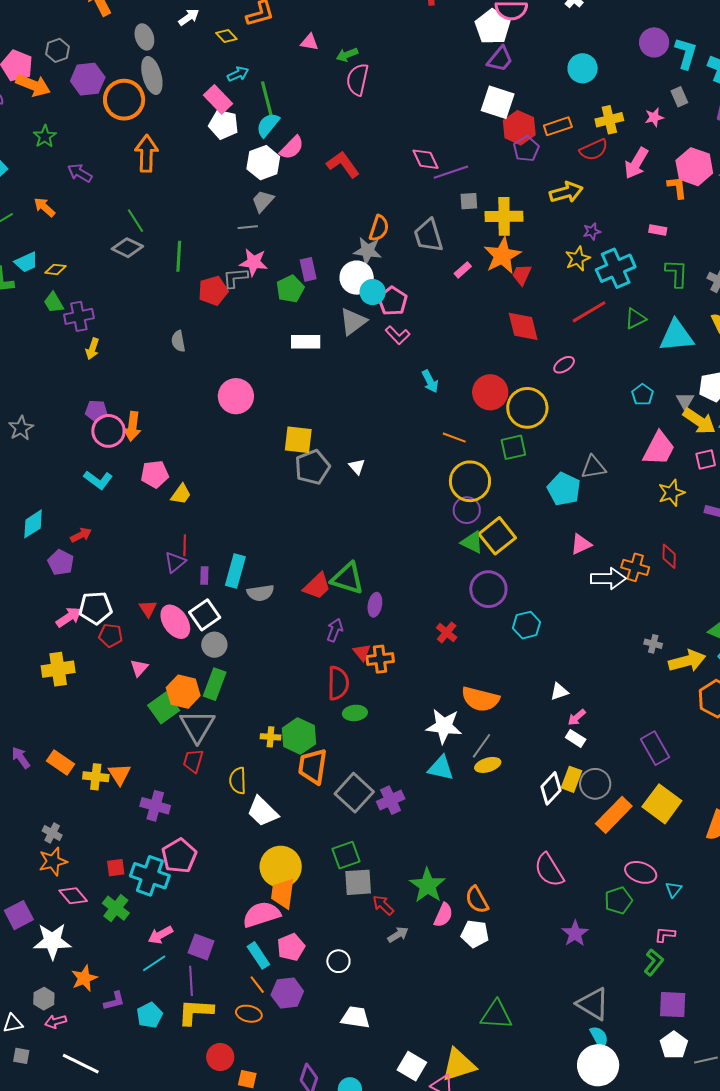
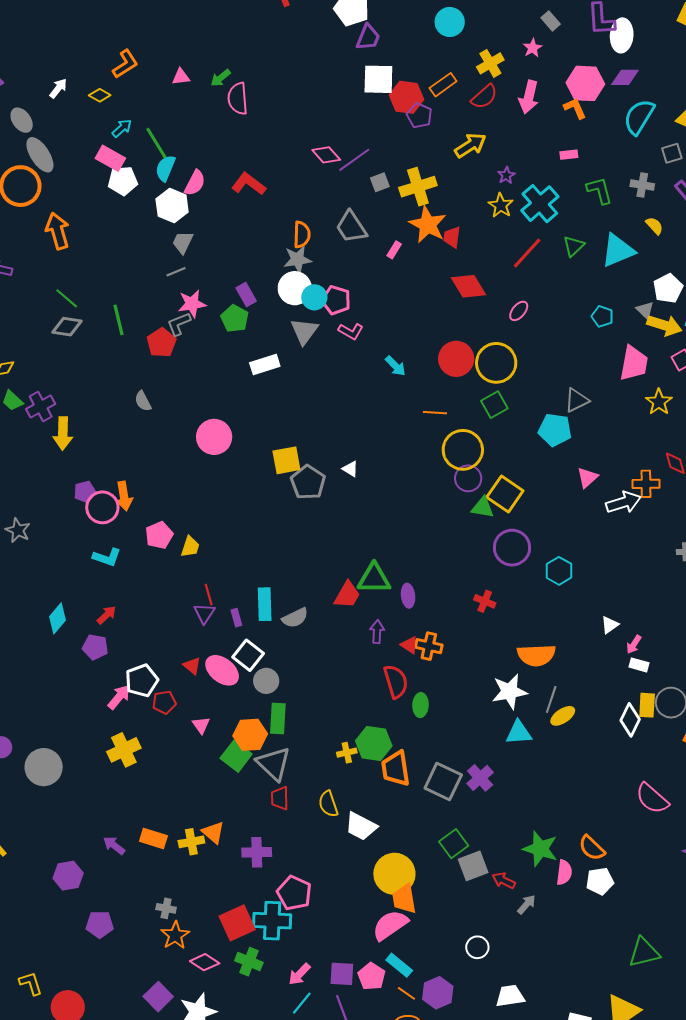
yellow arrow: (92, 349) -> (63, 433), size x1.5
orange cross: (380, 659) -> (429, 646), turned 36
green ellipse: (355, 713) -> (421, 705), turned -65
red square: (116, 868) -> (237, 923), size x1.8
pink pentagon: (291, 947) -> (372, 976), moved

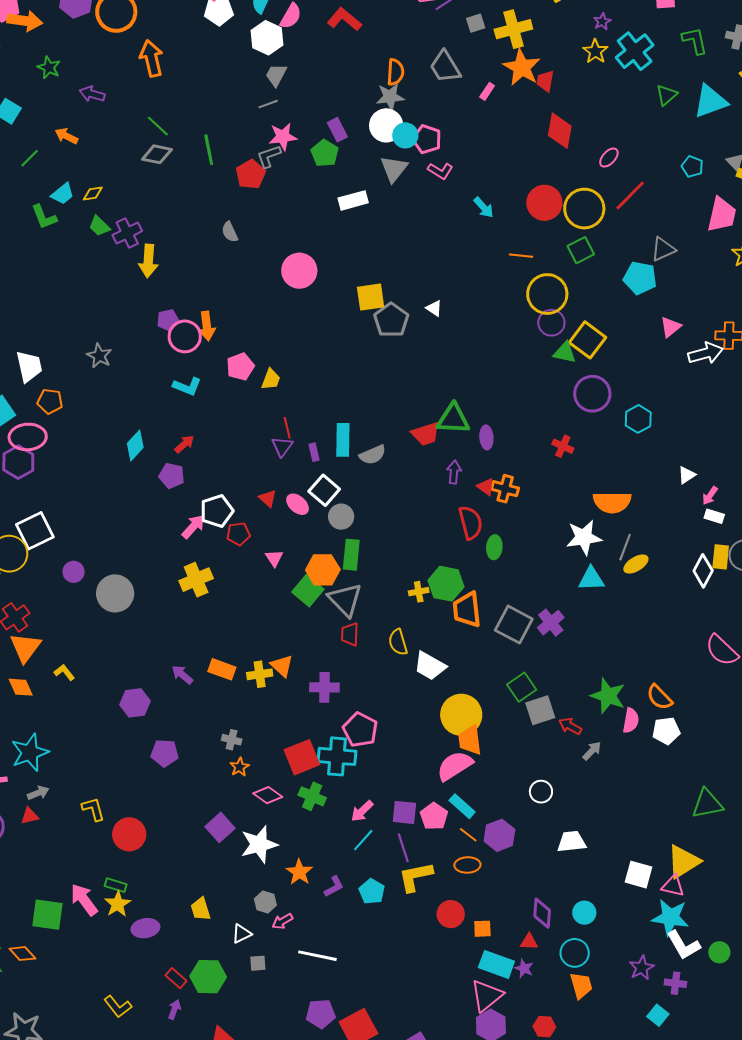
red line: (527, 253) -> (630, 195), moved
red diamond: (468, 286) -> (560, 131), turned 39
red trapezoid: (347, 595) -> (426, 434), turned 40
pink ellipse: (222, 670) -> (298, 504), size x0.7
orange star: (175, 935) -> (240, 767), size x0.7

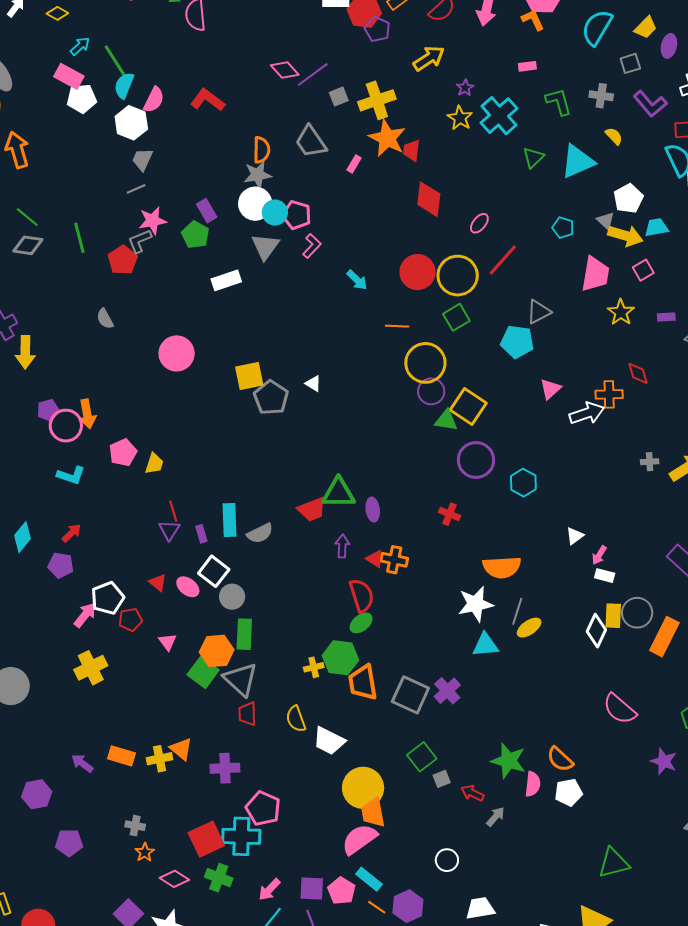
pink L-shape: (440, 171) -> (312, 246), turned -75
green ellipse: (494, 547) -> (361, 623), moved, turned 50
gray square: (540, 710) -> (442, 779), size x0.6

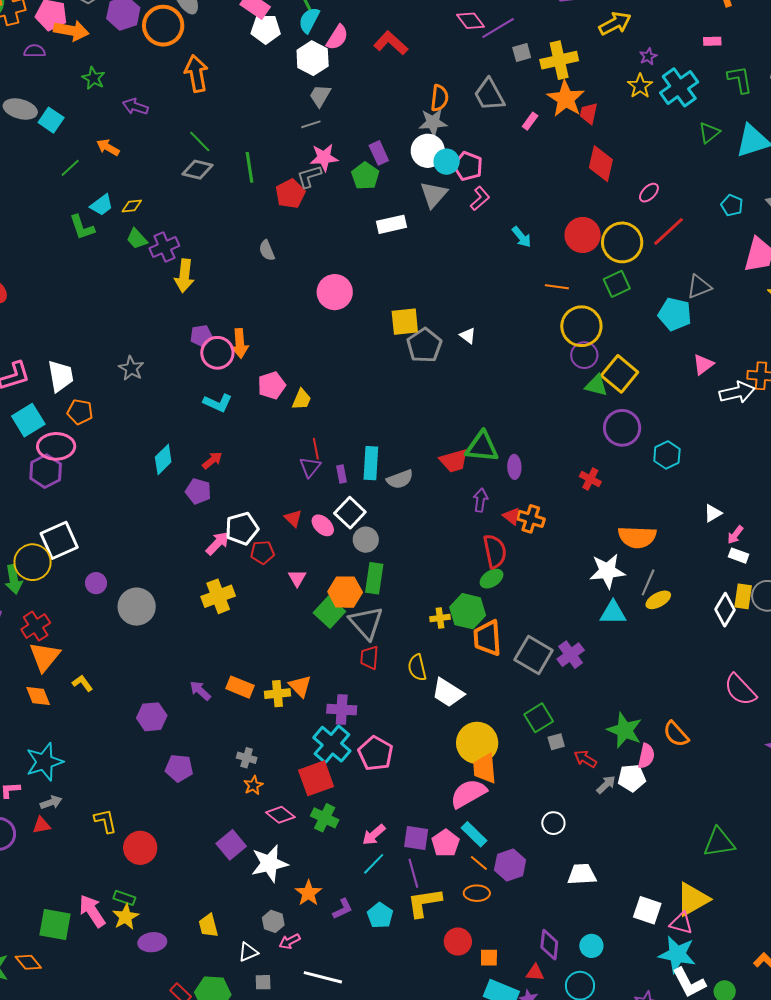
white pentagon: (569, 792) -> (632, 778), moved
cyan cross: (241, 836) -> (332, 744), moved, turned 33

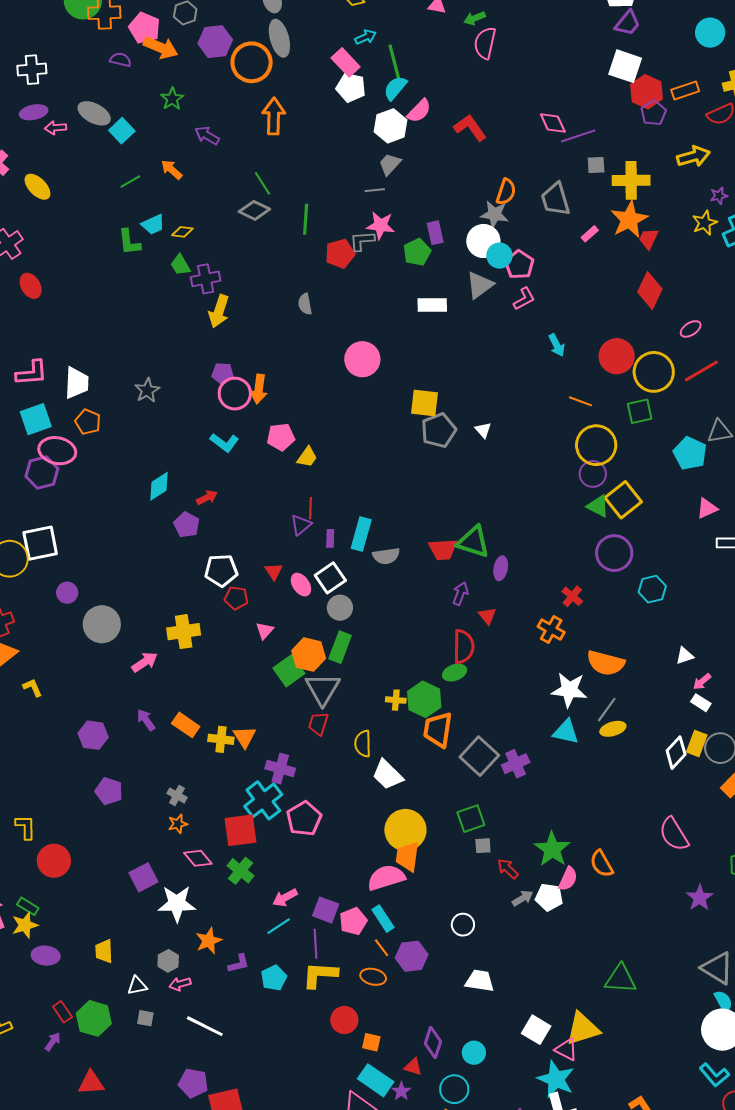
orange cross: (531, 519) -> (551, 629), moved
pink arrow: (218, 543) -> (145, 662), moved

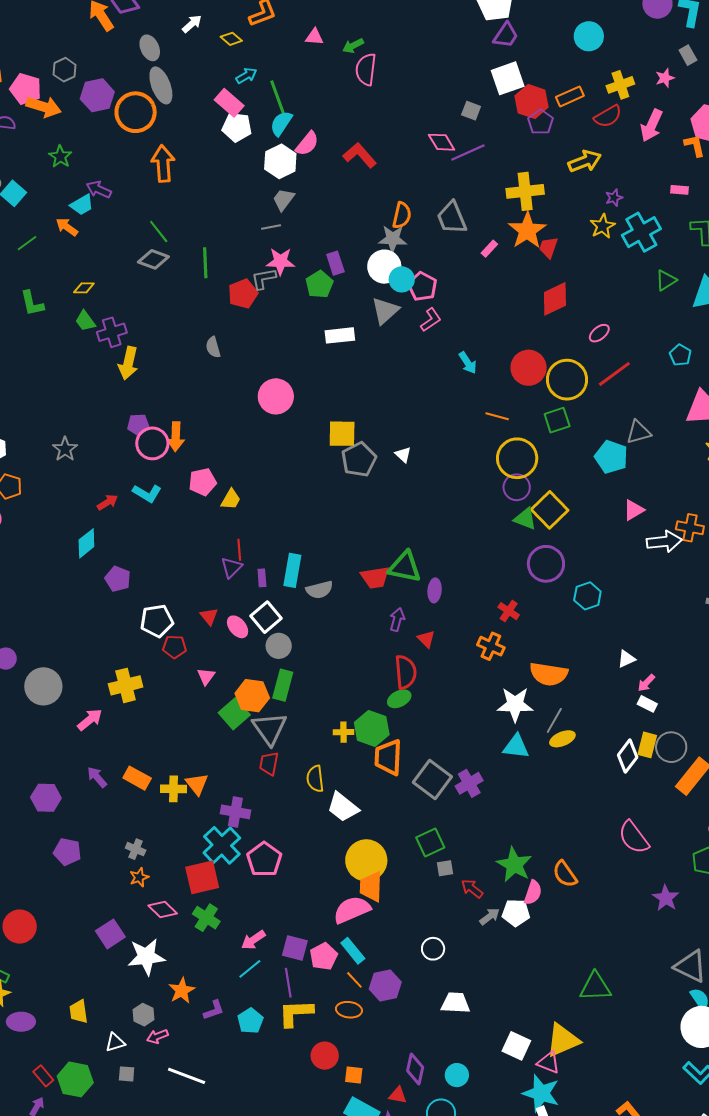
white square: (625, 66) -> (508, 78), turned -32
gray square: (596, 165) -> (471, 111), moved, turned 30
cyan trapezoid: (153, 224) -> (82, 205), moved
red diamond: (650, 290) -> (555, 299), turned 45
red arrow: (207, 498) -> (107, 502), moved

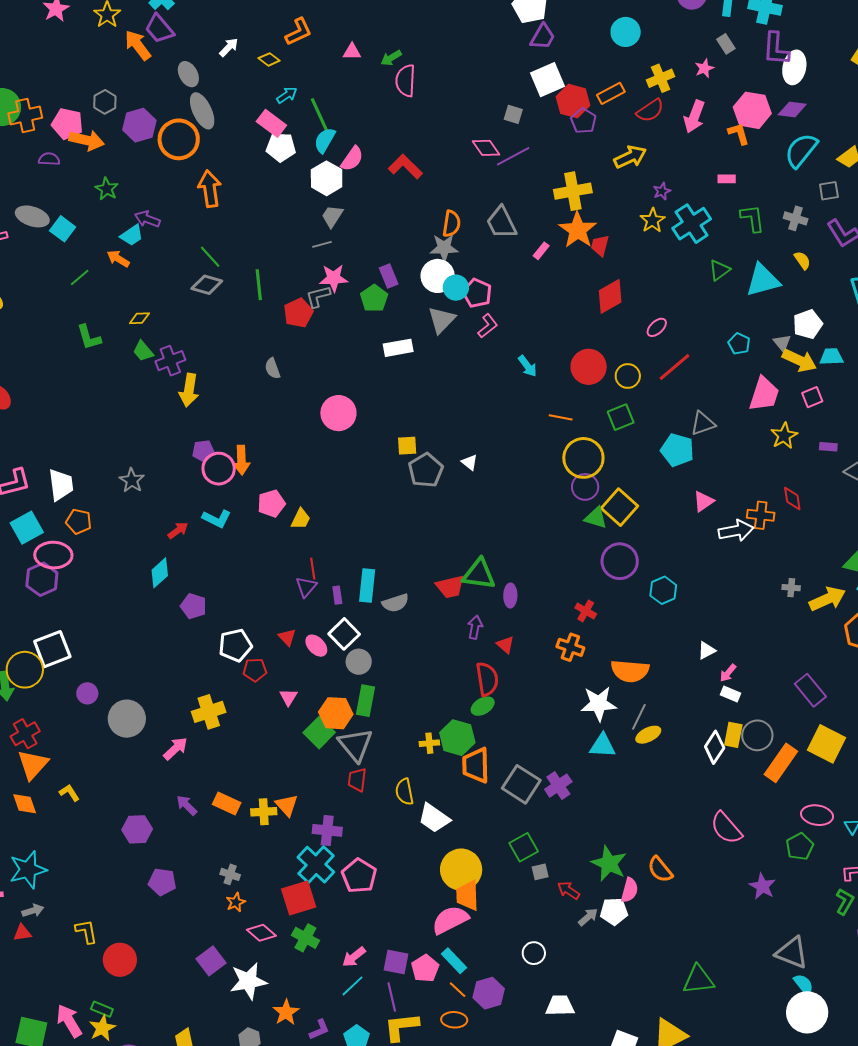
yellow circle: (567, 380) -> (628, 376), size x0.6
yellow square: (342, 434) -> (407, 446), size x0.7

